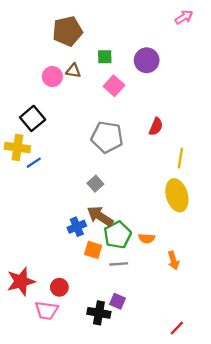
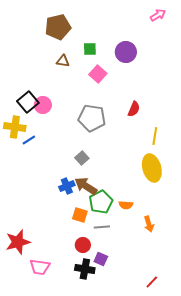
pink circle: (52, 77) -> (43, 105), moved
blue cross: (77, 227) -> (67, 186), moved
red circle: (59, 287) -> (83, 245), moved

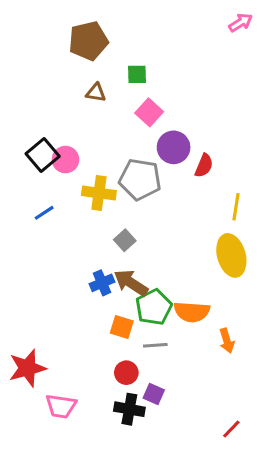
purple circle: (126, 52) -> (174, 147), moved
yellow cross: (15, 127) -> (99, 193), moved
orange semicircle: (126, 205) -> (192, 312), size x1.6

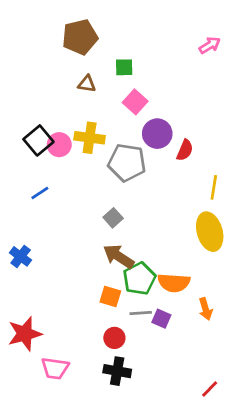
pink arrow: (241, 23) -> (210, 45), moved
yellow cross: (99, 193) -> (90, 138), moved
blue cross: (102, 283) -> (21, 256), moved, turned -30
purple square: (154, 394) -> (161, 319), moved

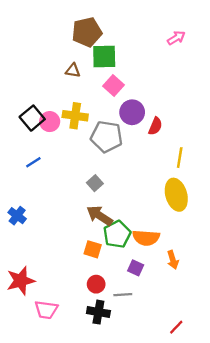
brown pentagon: (80, 37) -> (87, 32), moved
green square: (124, 67) -> (104, 57), size x1.6
gray line: (141, 313) -> (123, 295), moved

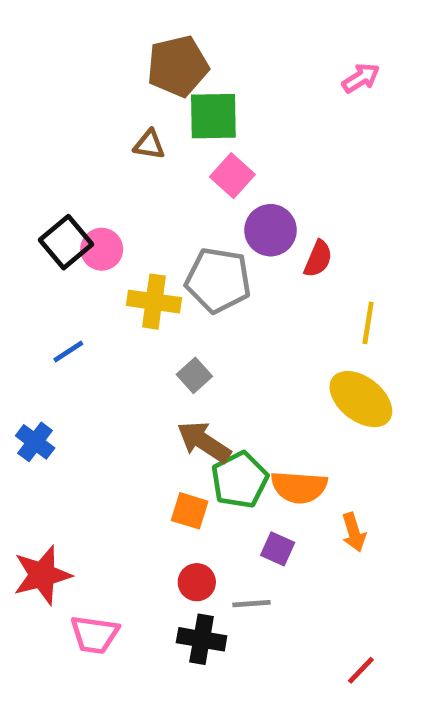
yellow cross: (75, 116) -> (154, 302), moved
blue line: (33, 162) -> (68, 352), moved
yellow ellipse: (176, 195) -> (361, 399), turned -36

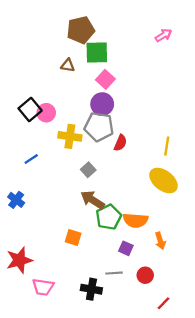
purple circle: (271, 230) -> (102, 104), moved
red semicircle: (318, 259) -> (120, 143), moved
orange square: (190, 511) -> (73, 238), moved
red circle: (197, 582) -> (145, 275), moved

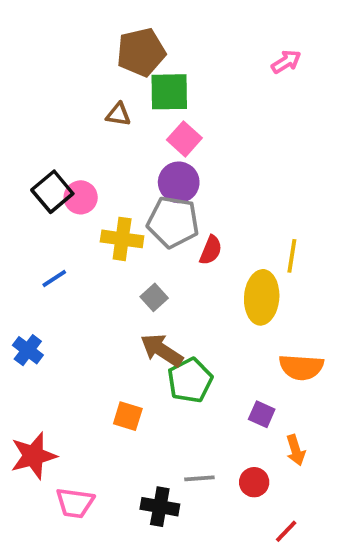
yellow ellipse: (163, 181) -> (262, 297), moved, turned 56
orange semicircle: (136, 220) -> (301, 367), moved
orange arrow: (160, 241) -> (296, 450), moved
purple square: (126, 248) -> (262, 414), moved

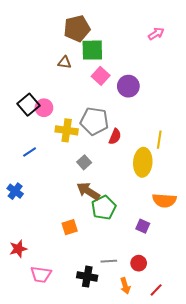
purple circle: (179, 182) -> (128, 86), moved
orange square: (128, 416) -> (70, 227), turned -35
orange arrow: (296, 450) -> (125, 286), moved
red star: (33, 456) -> (18, 249), size x0.7

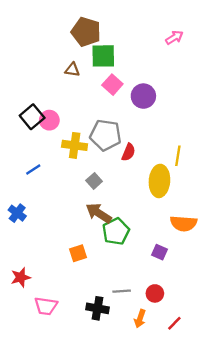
brown pentagon: (77, 28) -> (86, 32), turned 30
orange arrow: (125, 286) -> (140, 319), turned 35

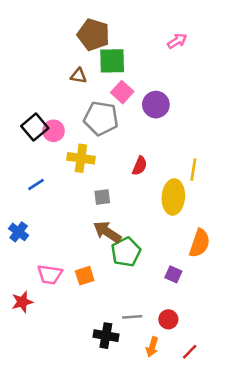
pink arrow: (174, 38) -> (177, 41), moved
gray pentagon: (106, 135) -> (101, 118), moved
gray square: (94, 181) -> (102, 197), turned 35
orange semicircle: (184, 223) -> (200, 243), turned -75
pink trapezoid: (46, 306) -> (50, 274), moved

